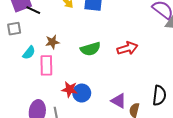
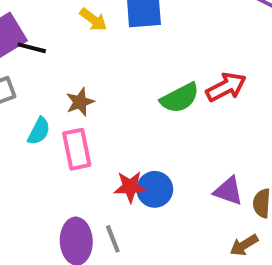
green semicircle: (90, 49) -> (180, 98), moved

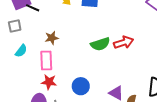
cyan semicircle: (39, 131) -> (21, 51), moved
red star: (130, 187) -> (49, 82), moved

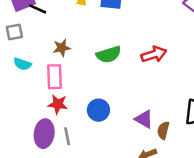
green semicircle: (100, 44) -> (109, 54), moved
cyan semicircle: (21, 51) -> (22, 64), turned 72

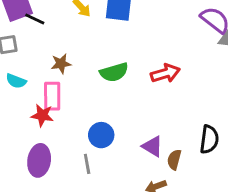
red star: (58, 104) -> (42, 115), moved
gray line: (67, 136) -> (87, 164), moved

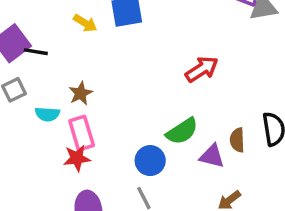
green semicircle: (114, 72) -> (182, 131), moved
cyan semicircle: (16, 81) -> (47, 114), moved
brown semicircle: (174, 160) -> (237, 140), moved

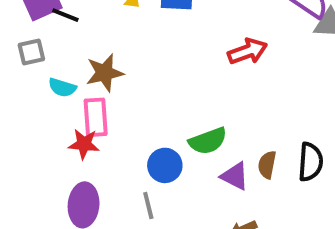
red arrow: (202, 69) -> (247, 51), moved
brown star: (81, 93) -> (105, 73), size x1.4

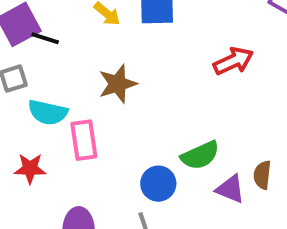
brown star: (105, 73) -> (118, 84), moved
cyan semicircle: (62, 88) -> (48, 112), size x1.4
red star: (84, 144) -> (30, 168), moved

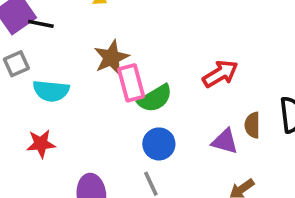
red arrow: (233, 61) -> (220, 74), moved
pink rectangle: (84, 140) -> (131, 83), moved
green semicircle: (200, 155) -> (155, 98), moved

